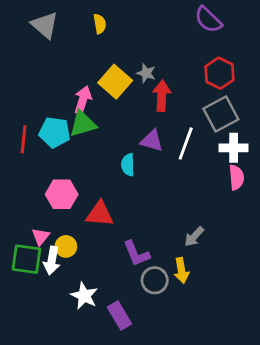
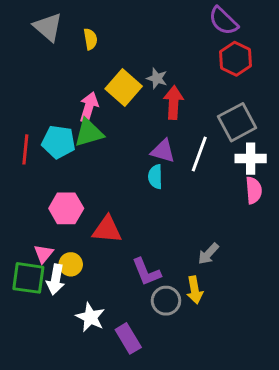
yellow semicircle: (100, 24) -> (90, 39), moved
red hexagon: (219, 73) -> (236, 59), moved
cyan semicircle: (128, 165) -> (155, 177), moved

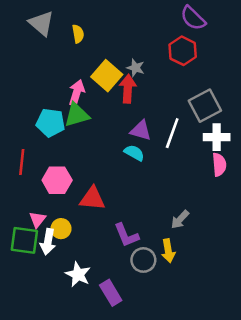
red hexagon: (236, 59) -> (183, 51), moved
red arrow: (174, 103) -> (128, 89), moved
red line: (25, 149) -> (22, 162), moved
cyan semicircle: (155, 177) -> (134, 153), turned 120

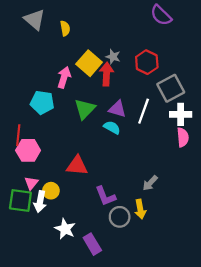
red hexagon: (183, 51) -> (147, 62), moved
green triangle: (77, 115) -> (85, 109), moved, turned -30
pink hexagon: (57, 180) -> (28, 150), moved

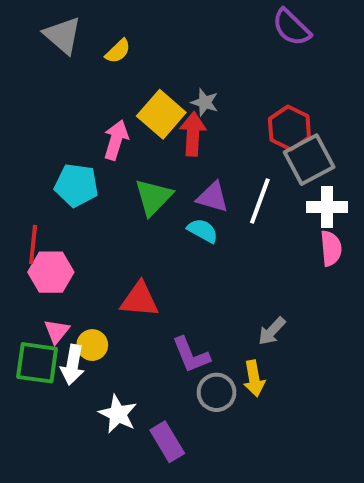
yellow semicircle: (65, 28) -> (118, 51), turned 56
red hexagon: (147, 62) -> (289, 128), moved

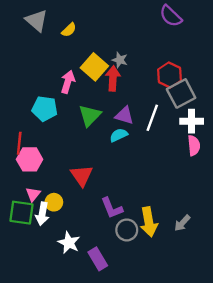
cyan semicircle: (203, 231) -> (119, 135), turned -54
red triangle: (140, 300) -> (82, 176), turned 50
gray arrow: (272, 331) -> (182, 223), moved
yellow arrow: (254, 379) -> (149, 222), size x1.4

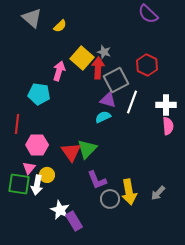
gray square: (181, 93) -> (116, 80), moved
green triangle: (90, 115) -> (87, 149), moved
pink hexagon: (30, 159) -> (37, 145), moved
purple rectangle: (98, 259) -> (74, 221), moved

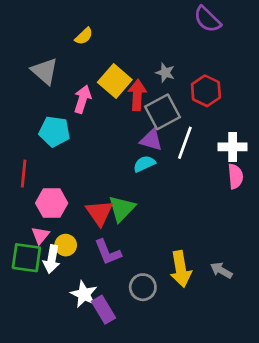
gray triangle: (32, 18) -> (45, 71), moved
gray star: (104, 52) -> (165, 73), moved
purple L-shape: (97, 180) -> (108, 252), moved
gray arrow: (158, 193) -> (221, 270), turned 77
gray circle: (110, 199) -> (143, 287), moved

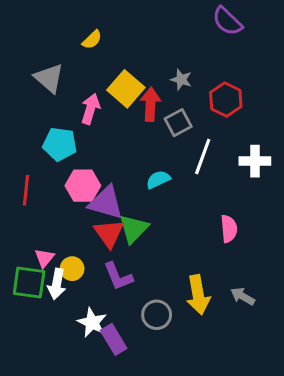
gray square: (162, 112) -> (178, 123), size x0.7
purple triangle: (151, 140) -> (106, 203), moved, size x1.4
pink semicircle: (235, 176) -> (229, 229), moved
pink hexagon: (52, 203) -> (83, 186), moved

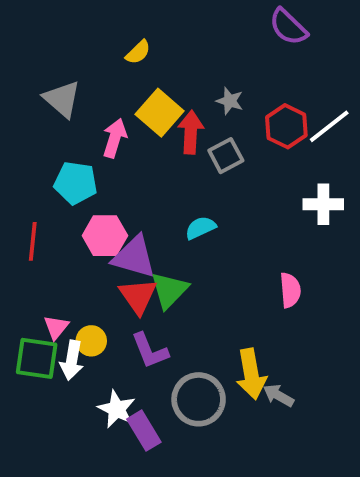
yellow semicircle: (92, 40) -> (138, 52), moved
white line: (203, 156) -> (329, 126), moved, turned 32
gray arrow: (243, 296) -> (278, 395), moved
gray circle: (157, 315) -> (199, 399), size x1.4

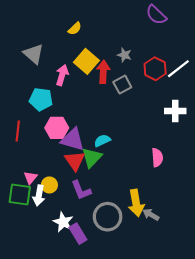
cyan semicircle: (200, 228) -> (102, 141), moved

